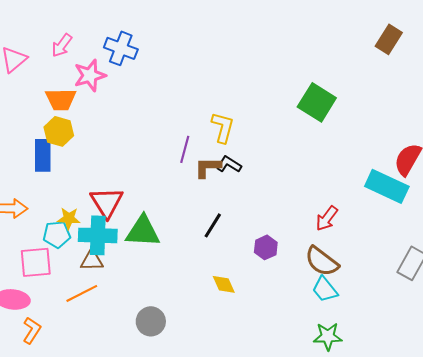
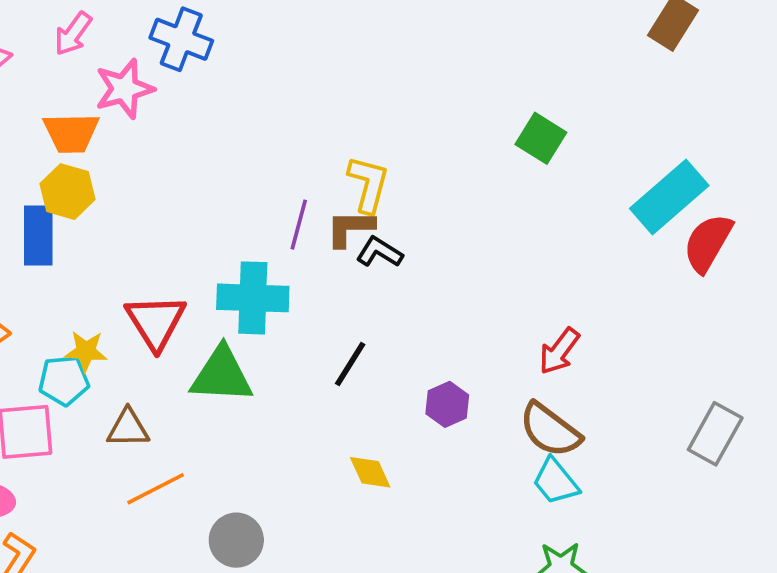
green square: (317, 102) -> (541, 138), size x0.7
brown L-shape: (208, 167) -> (350, 228), moved
cyan rectangle: (387, 186) -> (669, 197), moved, turned -66
cyan cross: (98, 235) -> (253, 298), moved
orange line: (82, 293) -> (156, 489), moved

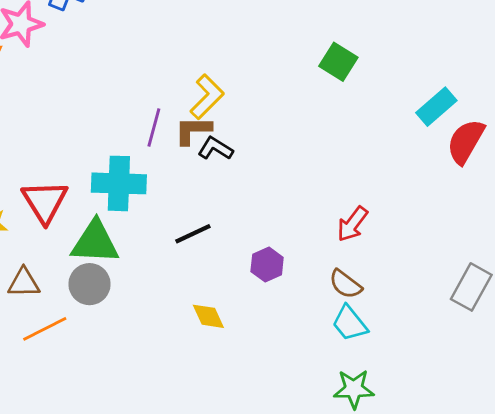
yellow L-shape: (368, 184) -> (207, 97), turned 30
cyan rectangle: (669, 197) -> (436, 107), size x0.7
black line: (350, 364) -> (193, 234), turned 33
brown semicircle: (550, 430) -> (345, 284), size x0.7
gray circle: (236, 540) -> (90, 284), moved

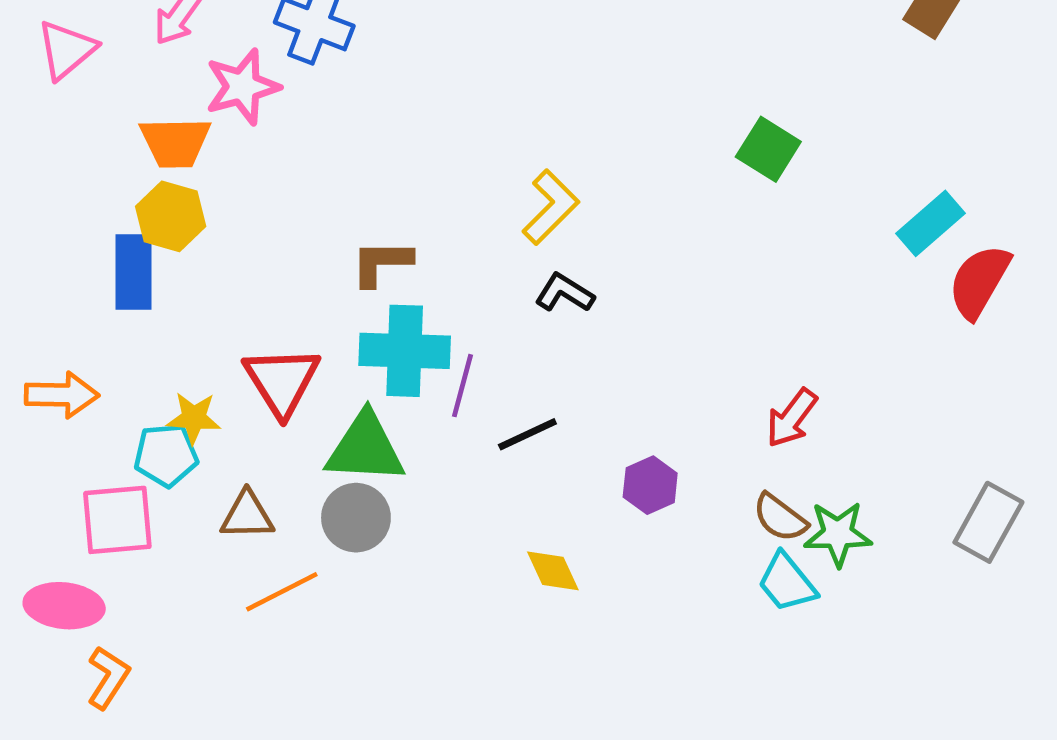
purple line: (154, 128) -> (463, 386), moved
brown L-shape: (193, 130) -> (381, 263), moved
green star: (354, 389) -> (838, 534), moved

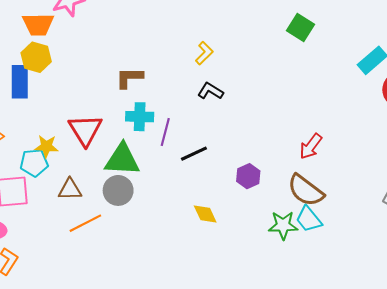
yellow L-shape: (551, 207) -> (204, 53), size x0.7
cyan cross: (405, 351) -> (140, 117), size x0.7
brown semicircle: (780, 518) -> (306, 190), size x1.5
green star: (838, 534) -> (283, 225), moved

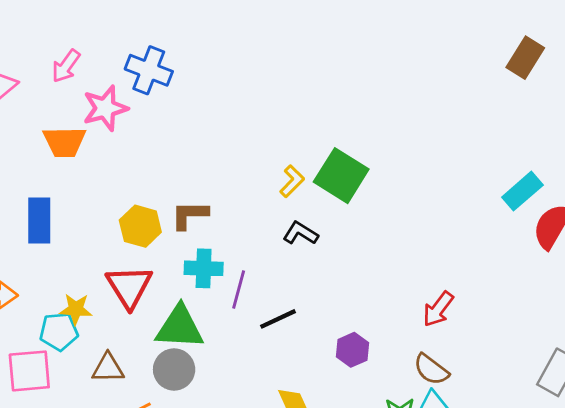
green square: (300, 28) -> (341, 176), moved, size x1.4
yellow hexagon: (36, 57) -> (140, 226), moved
brown semicircle: (306, 190) -> (431, 369), size x0.7

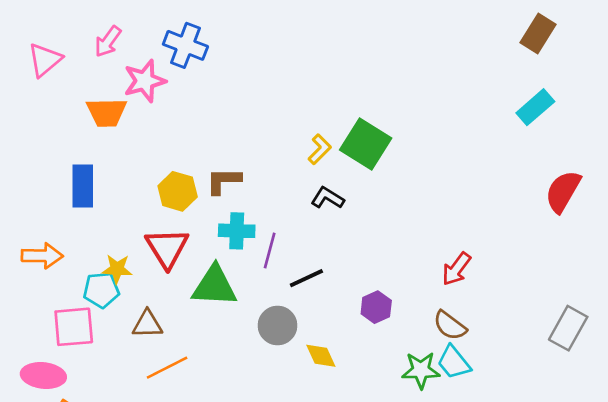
cyan rectangle: (522, 191) -> (535, 107), moved
gray circle: (174, 369) -> (278, 326), moved

